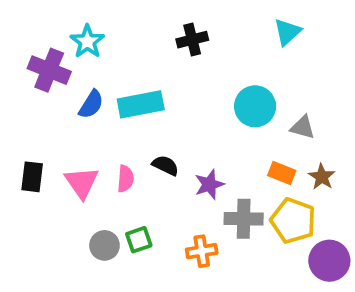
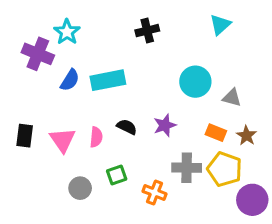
purple star: (209, 184) -> (165, 125), moved
green square: (139, 240) -> (117, 175), moved
orange cross: (202, 251) -> (155, 193), turned 30

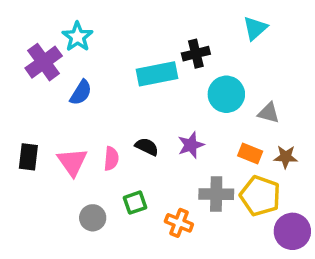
black cross: (147, 31) -> (196, 54), moved
purple cross: (38, 54) -> (44, 62), turned 32
cyan rectangle: (108, 80) -> (157, 74), moved
brown star: (246, 136) -> (286, 157), turned -30

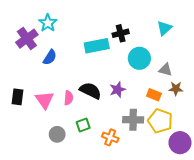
cyan triangle: (255, 28) -> (164, 28), moved
black semicircle: (147, 147) -> (90, 91), size x1.5
brown star: (286, 157) -> (176, 89), moved

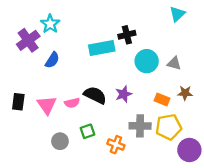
cyan triangle: (164, 28) -> (177, 14), moved
gray triangle: (165, 70) -> (174, 63), moved
pink semicircle: (69, 98) -> (72, 103), turned 72
yellow pentagon: (160, 121) -> (169, 127), turned -30

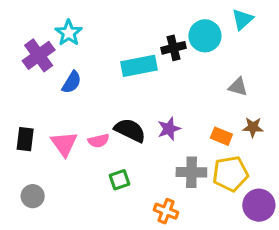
cyan circle: (147, 61) -> (205, 36), moved
gray circle: (60, 141) -> (33, 196), moved
orange cross: (116, 145) -> (166, 211), moved

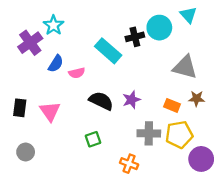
cyan triangle: (242, 19) -> (188, 15), turned -30
cyan rectangle: (139, 66) -> (108, 51), turned 52
gray triangle: (238, 87) -> (185, 67), size x1.6
pink semicircle: (99, 141) -> (77, 73), moved

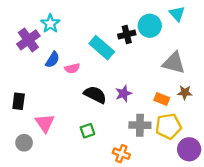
pink triangle: (50, 111) -> (45, 123), moved

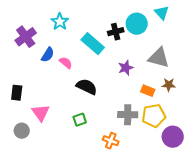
cyan star: (50, 24) -> (60, 22), moved
pink semicircle: (72, 68) -> (66, 63), turned -128
purple star: (124, 94) -> (126, 68), moved

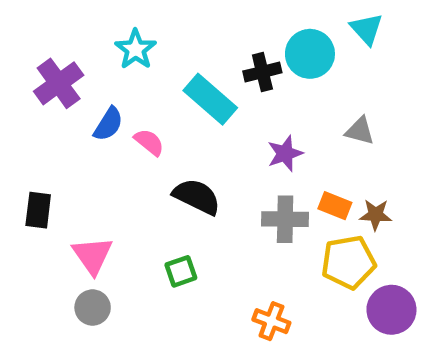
gray triangle: (159, 58) -> (360, 131), size x0.6
brown star: (169, 85) -> (376, 215), moved
gray cross: (128, 115) -> (285, 219), moved
gray circle: (22, 131) -> (93, 308), moved
orange cross: (111, 141) -> (271, 321), moved

